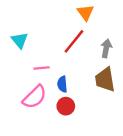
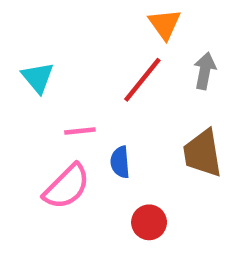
gray arrow: (106, 48) -> (205, 71), moved
red circle: (66, 106) -> (149, 222), moved

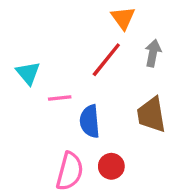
cyan triangle: (38, 78) -> (28, 73), moved
blue semicircle: (120, 162) -> (90, 121), size x1.4
pink semicircle: (67, 187) -> (70, 171), moved, turned -30

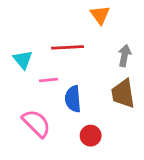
gray arrow: (153, 53) -> (124, 56), moved
red line: (106, 60) -> (68, 47), moved, turned 48
pink semicircle: (70, 171) -> (36, 123), moved, turned -60

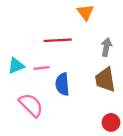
cyan triangle: (23, 60) -> (16, 66), moved, turned 48
red circle: (91, 136) -> (111, 122), moved

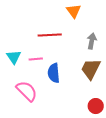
cyan triangle: (16, 66) -> (14, 57), turned -42
brown trapezoid: (105, 80) -> (91, 69), turned 35

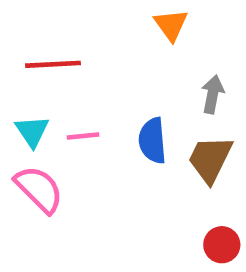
red line: (50, 35) -> (53, 64), moved
blue semicircle: (54, 73) -> (152, 141), moved
pink semicircle: (27, 91) -> (39, 189), moved

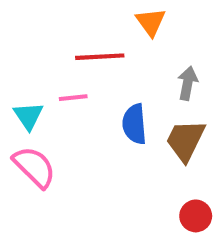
red line: (53, 64) -> (100, 57), moved
pink line: (83, 136) -> (73, 98), moved

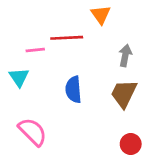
pink line: (73, 98) -> (35, 50), moved
blue semicircle: (134, 124) -> (73, 90), moved
pink semicircle: (34, 167) -> (33, 132), moved

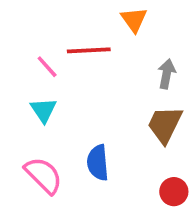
pink line: (35, 50) -> (47, 67), turned 54
cyan triangle: (19, 77) -> (43, 110), moved
blue semicircle: (73, 90) -> (98, 163), moved

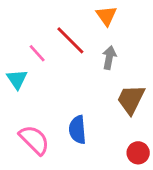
red line: (89, 50) -> (70, 40), turned 48
gray arrow: (167, 74) -> (109, 58), moved
cyan triangle: (43, 110) -> (17, 79), moved

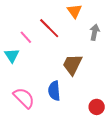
gray arrow: (109, 58) -> (95, 32), moved
brown trapezoid: (131, 99) -> (72, 65), moved

